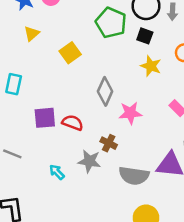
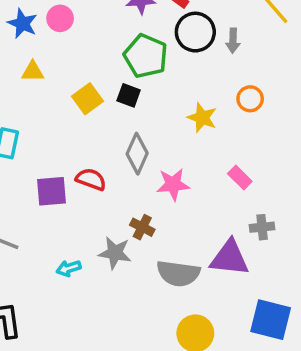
yellow triangle: (32, 34) -> (33, 71), turned 42
black square: (145, 36) -> (129, 95), moved
red semicircle: (73, 123) -> (91, 179), moved
cyan arrow: (57, 172) -> (69, 268), turned -63

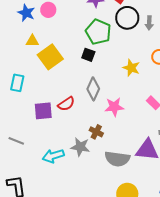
yellow square: (87, 99) -> (50, 57), moved, size x1.4
red semicircle: (91, 179) -> (66, 104), turned 126
cyan arrow: (69, 268) -> (53, 156), size x1.5

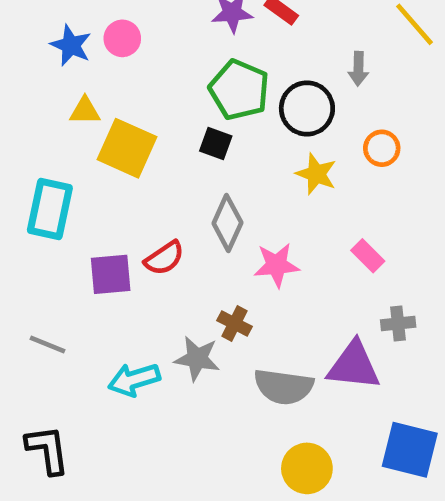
black circle: (127, 18) -> (307, 108), moved
yellow square: (50, 57) -> (127, 148), turned -30
cyan rectangle: (17, 83) -> (50, 209), size x1.4

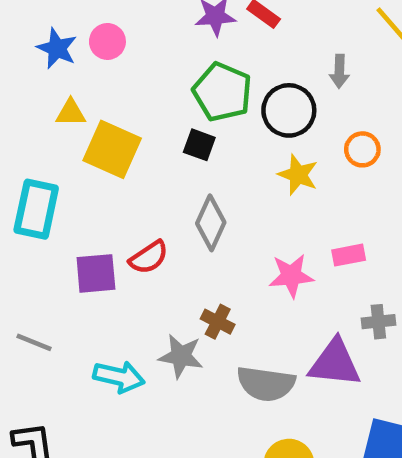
pink rectangle: (368, 256) -> (349, 255), turned -56
pink star: (277, 265) -> (291, 276), moved
cyan arrow: (134, 380) -> (119, 377), turned -150

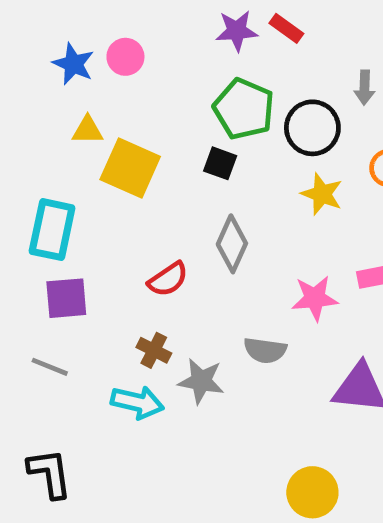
purple square: (96, 273) -> (66, 298), moved
brown cross: (218, 322) -> (154, 350), moved
gray semicircle: (266, 384) -> (265, 350), moved, size x0.7

